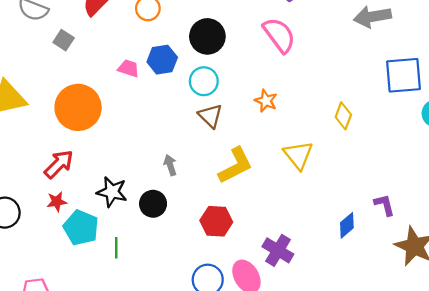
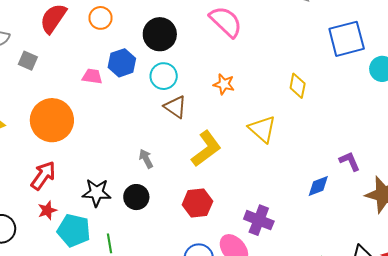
blue diamond: (347, 225) -> (318, 186), turned 30

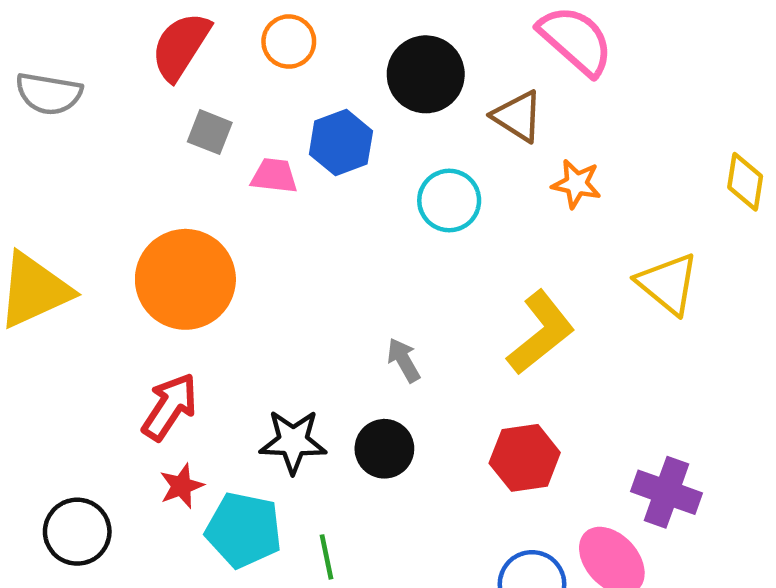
gray square: (28, 61) -> (210, 132), moved
cyan circle: (164, 76) -> (449, 201), moved
brown triangle: (175, 107) -> (518, 116), moved

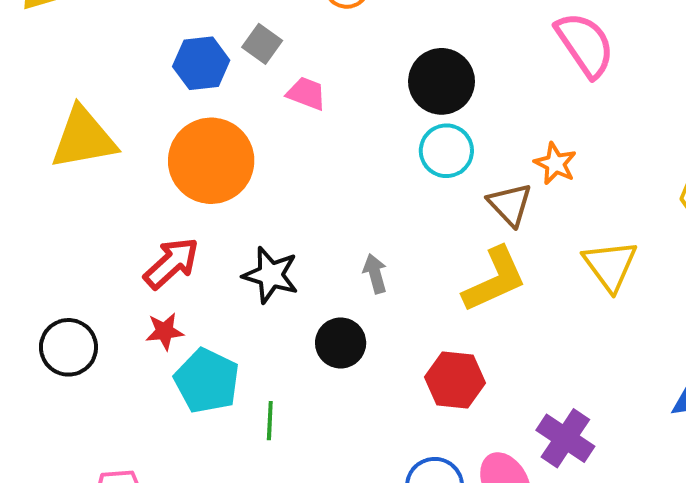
black circle: (426, 74) -> (442, 81), moved
brown triangle: (518, 116) -> (510, 204), moved
blue hexagon: (341, 143) -> (201, 63), moved
black star: (293, 442) -> (271, 275), moved

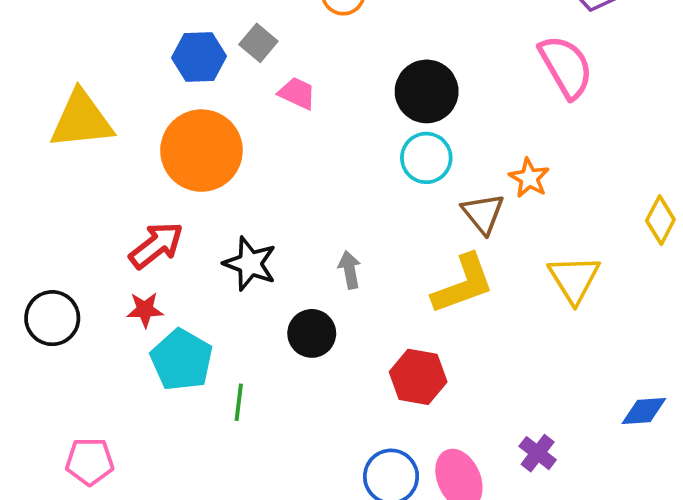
purple cross: (565, 438) -> (538, 453), moved, size x0.7

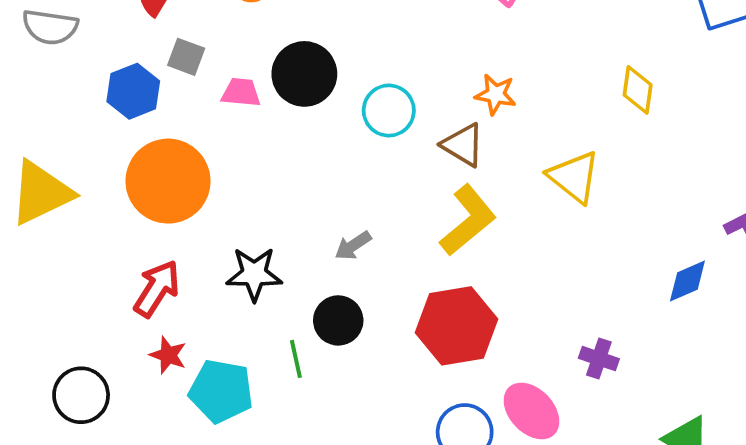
black circle: (427, 91) -> (304, 74), moved
gray arrow: (350, 270) -> (353, 246), turned -93
red star: (145, 310) -> (168, 355), turned -30
red hexagon: (418, 377) -> (456, 326), size x1.4
green line: (239, 402) -> (296, 359), moved

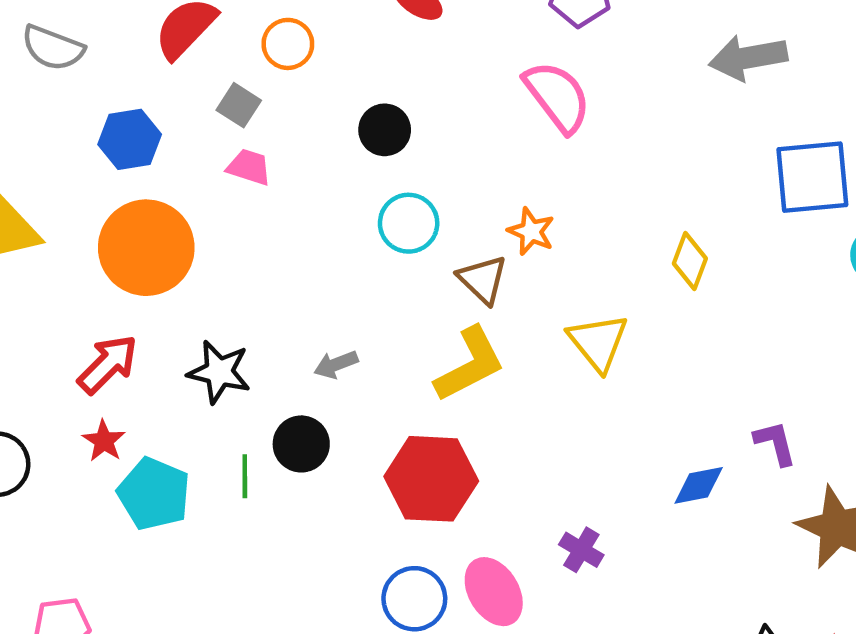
gray square: (186, 57) -> (239, 105), moved
black circle: (304, 74) -> (385, 130), moved, size x0.7

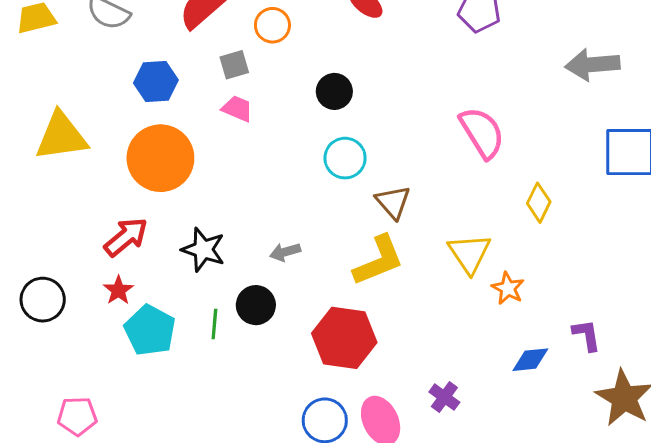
pink semicircle: (557, 97) -> (482, 133), moved
gray square: (239, 105) -> (234, 65), turned 36
orange star: (531, 231) -> (508, 288), moved

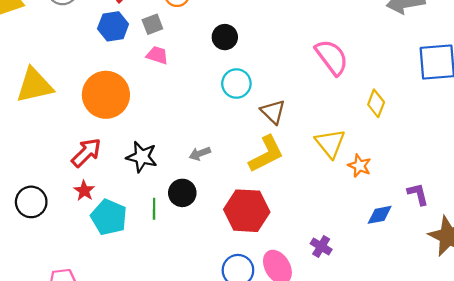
blue hexagon: (156, 82) -> (113, 26), moved

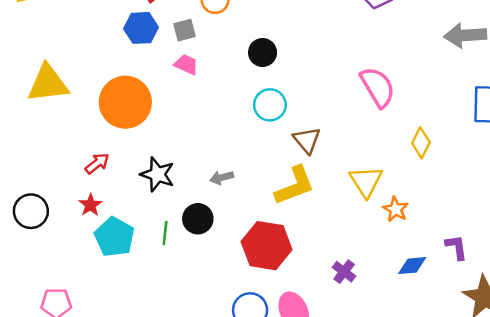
red arrow: (86, 153) -> (97, 163), size x0.7
purple cross: (321, 246) -> (344, 272), moved

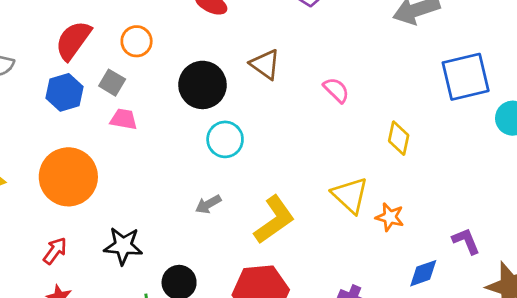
gray square: (185, 30) -> (112, 83), turned -30
black circle: (263, 53) -> (202, 85), size x1.5
pink semicircle: (378, 87) -> (336, 90), size x0.6
brown triangle: (307, 140) -> (265, 64), moved
gray arrow: (222, 177) -> (208, 204), moved

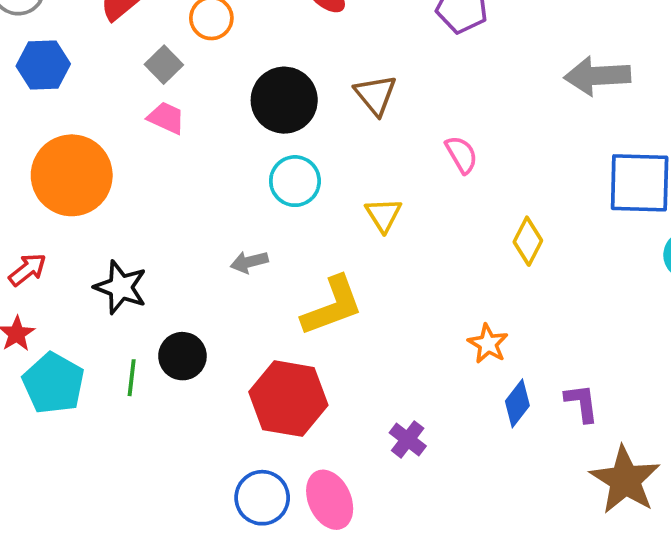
blue hexagon: (65, 92) -> (43, 65), moved
yellow triangle: (350, 195) -> (383, 215), moved, size x0.7
blue diamond: (423, 273) -> (517, 403), moved, turned -48

